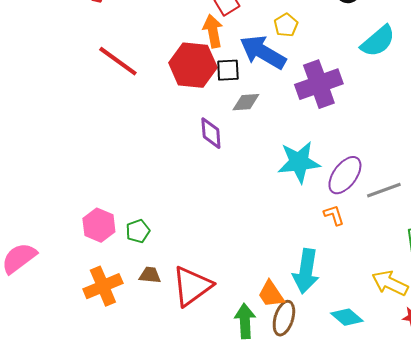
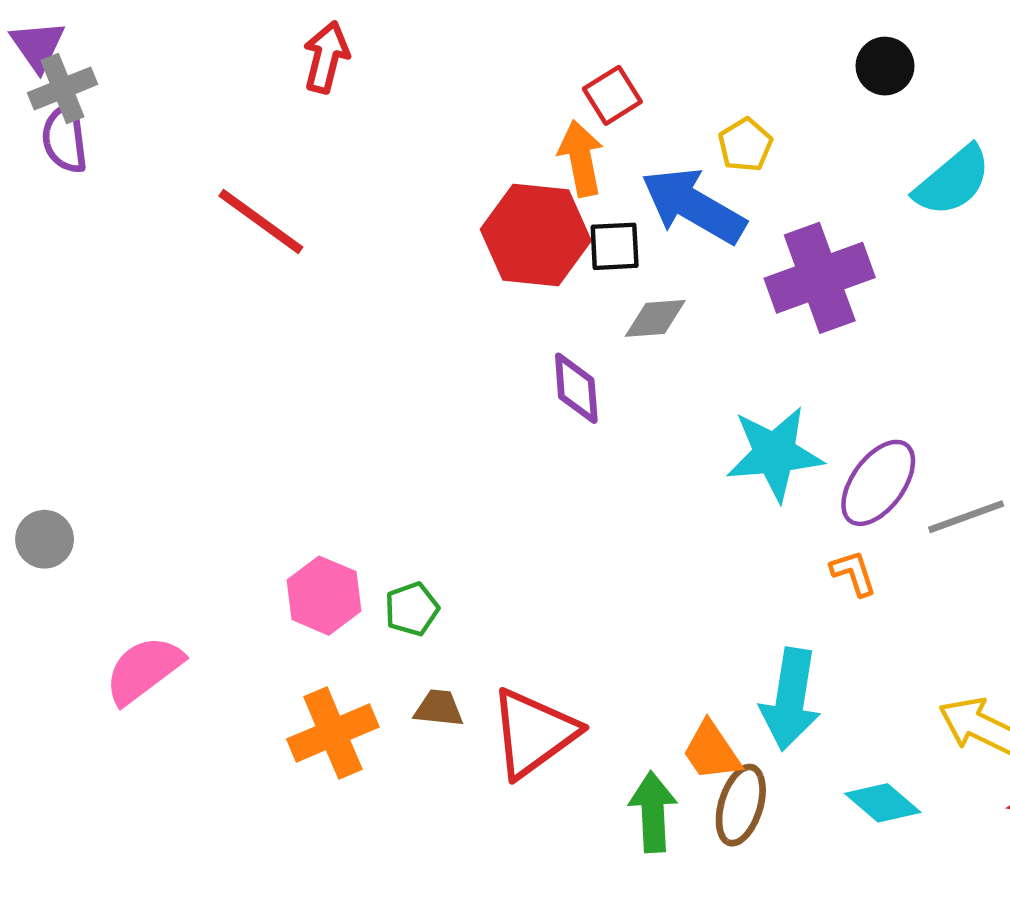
red line: (118, 61) -> (261, 222), moved

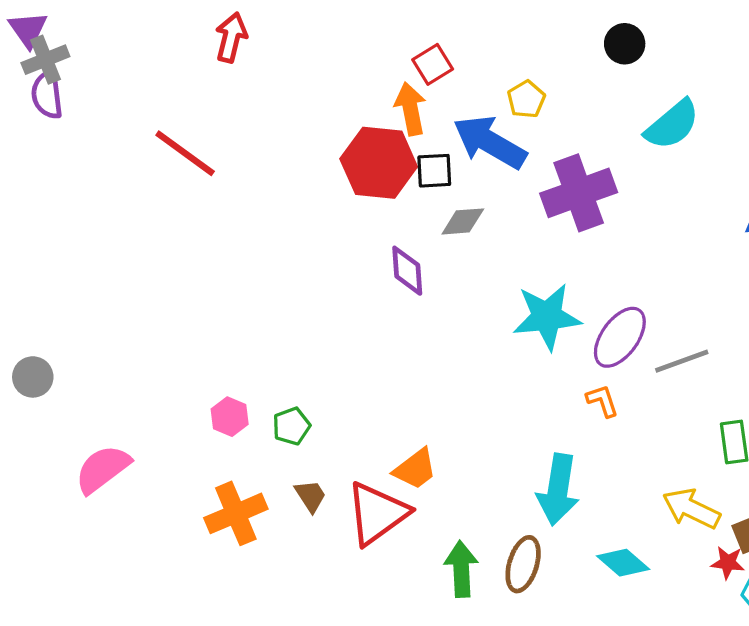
pink hexagon: (324, 596) -> (230, 417), size x0.7
brown trapezoid: (439, 708) -> (310, 496), turned 51
orange trapezoid: (711, 751) -> (415, 469), moved, turned -93

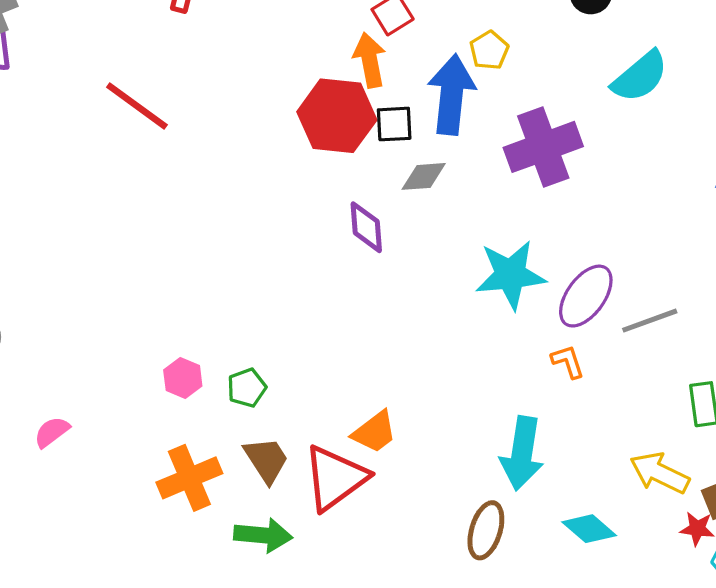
blue arrow: (490, 142) -> (452, 95), turned 66
pink semicircle: (103, 469) -> (52, 432), size x0.6
brown trapezoid: (310, 496) -> (266, 460), size x1.4
green arrow: (461, 569) -> (263, 535), moved, turned 98

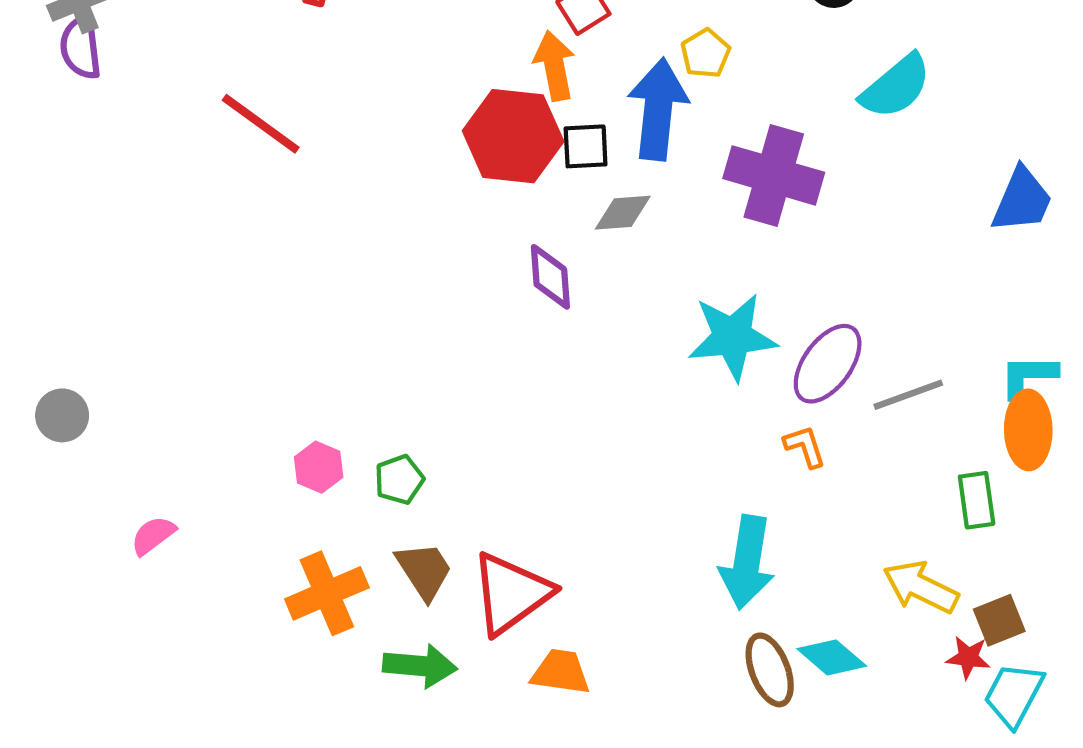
purple cross: (543, 147) -> (774, 175), turned 36
orange trapezoid: (375, 432) -> (561, 672), moved, turned -135
brown ellipse: (486, 530) -> (770, 670), moved, turned -38

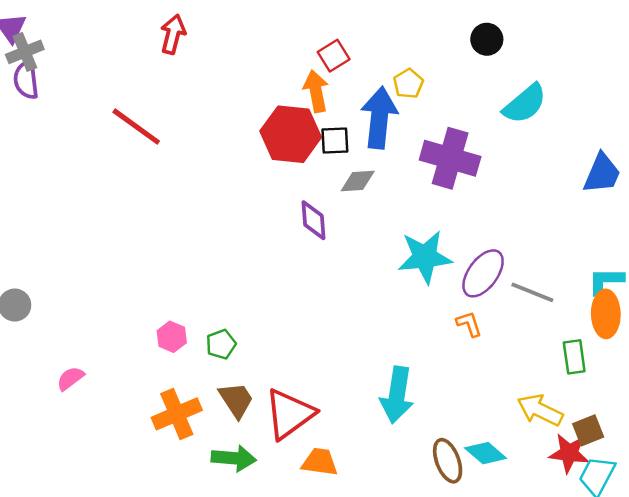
gray line: (908, 395) -> (532, 292), turned 42
cyan arrow: (747, 562) -> (397, 395), moved
red star: (968, 657) -> (569, 453), size x1.5

